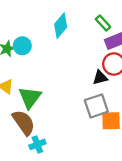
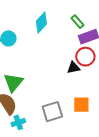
gray square: (96, 106) -> (52, 112), moved

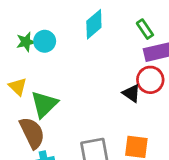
black triangle: (73, 68) -> (131, 93), turned 40

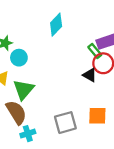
green rectangle: (145, 29) -> (95, 51), moved
cyan circle: (45, 41) -> (19, 58), moved

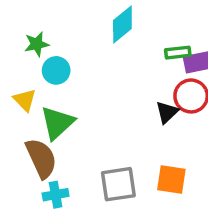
green rectangle: (95, 51) -> (178, 53), moved, turned -64
black triangle: (90, 75) -> (167, 112), turned 40

